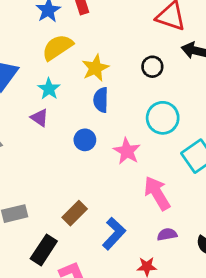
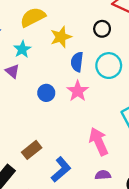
black circle: (152, 67) -> (102, 29), moved
blue semicircle: (101, 100) -> (77, 62), moved
cyan circle: (163, 118) -> (109, 66), moved
pink star: (127, 151) -> (78, 91), moved

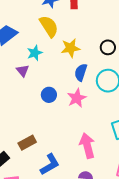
yellow semicircle: (33, 17) -> (49, 26), turned 75

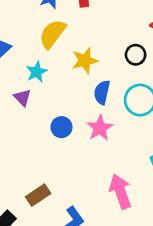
yellow semicircle: (49, 26) -> (52, 34), turned -105

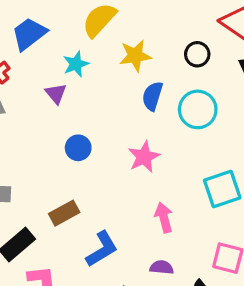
blue circle: (61, 127) -> (78, 148), moved
pink star: (100, 128) -> (144, 157), moved
pink arrow: (120, 191) -> (164, 218), size x0.7

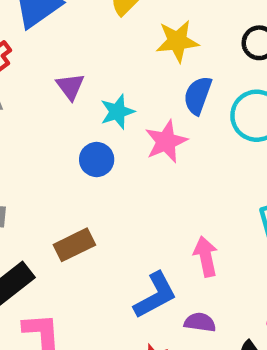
cyan star: (76, 64) -> (117, 112), moved
pink star: (144, 157) -> (166, 141), moved
blue L-shape: (102, 249) -> (155, 295), moved

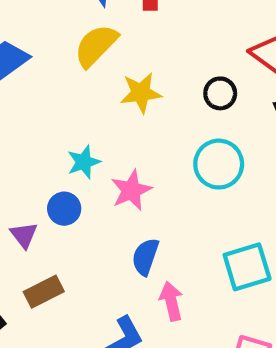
purple triangle: (70, 87) -> (24, 235), moved
blue semicircle: (198, 95) -> (145, 257), moved

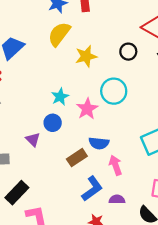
cyan circle: (219, 164) -> (114, 91), moved
blue semicircle: (145, 257) -> (99, 143), turned -96
brown rectangle: (44, 292) -> (77, 158), moved

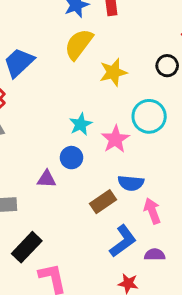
purple triangle: (33, 139) -> (46, 179), turned -42

